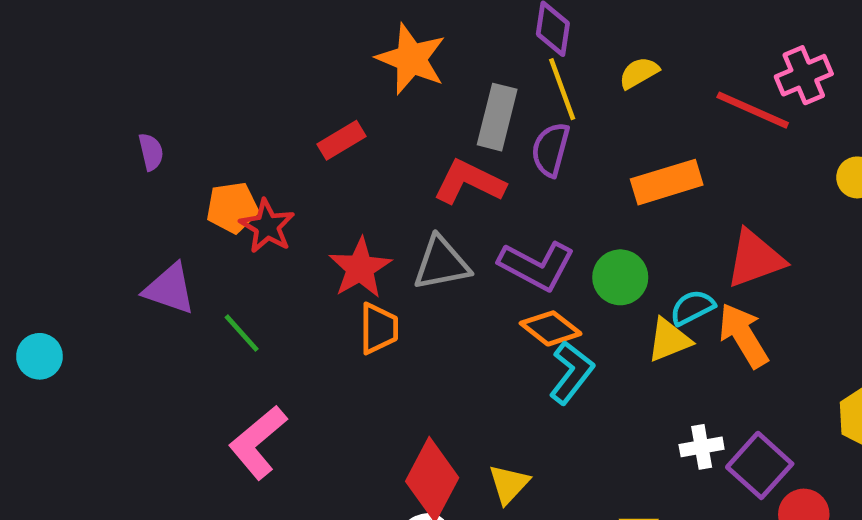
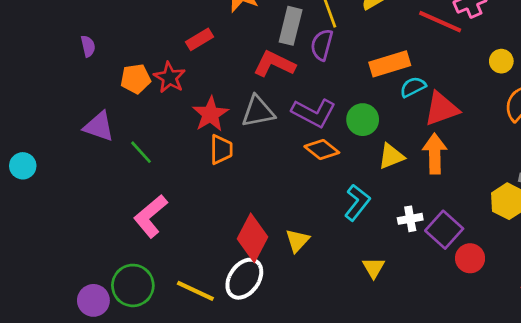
red star: (267, 226) -> (170, 77), moved
cyan semicircle: (692, 308) -> (413, 87), moved
orange arrow: (743, 335) -> (435, 154), turned 30
cyan L-shape: (571, 373) -> (357, 203), moved

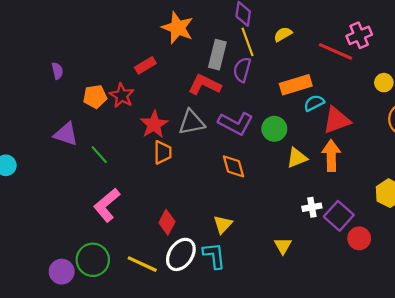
orange diamond: (322, 150) -> (234, 166), moved, turned 36
cyan L-shape: (357, 203) -> (214, 256), moved, turned -44
red diamond: (253, 238) -> (167, 222), moved, size x0.7

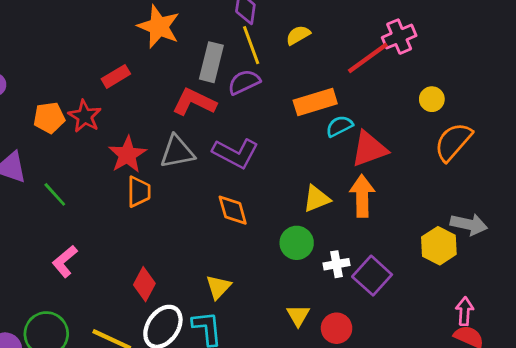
red line: (336, 51) -> (368, 58), turned -60
purple semicircle: (242, 70) -> (244, 82), turned 50
green circle: (274, 129) -> (297, 243), moved
pink L-shape: (107, 205) -> (65, 261), size x0.7
red circle: (359, 238) -> (337, 328), moved

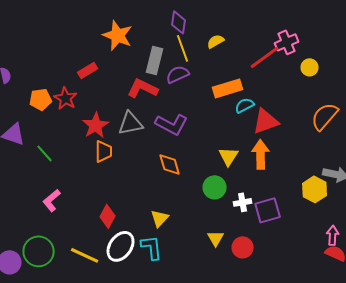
yellow circle: (432, 99) -> (310, 67), moved
yellow triangle: (317, 199) -> (229, 156), turned -35
purple square: (372, 276) -> (268, 210), turned 32

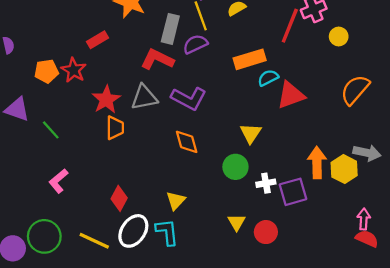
red line: (265, 57) -> (290, 26), turned -32
orange arrow: (261, 154) -> (317, 163), moved

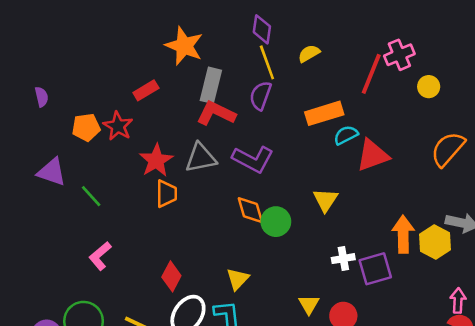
gray rectangle: (170, 29) -> (211, 85), moved
purple semicircle: (195, 44) -> (261, 96), turned -45
green circle: (235, 167) -> (276, 222), moved

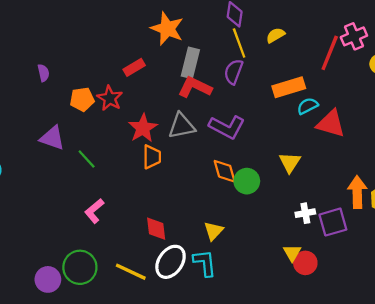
red triangle: (373, 155) -> (331, 124), turned 36
red diamond: (171, 276) -> (156, 229), turned -35
yellow triangle: (309, 304) -> (292, 253), moved

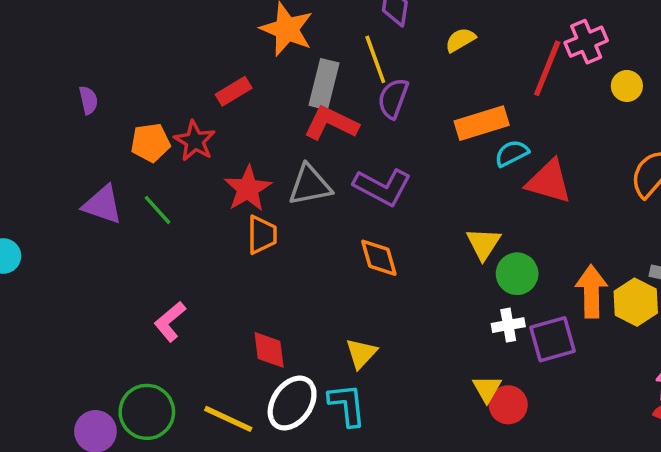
yellow line: (239, 43) -> (375, 59), moved
green line: (87, 159) -> (157, 210), moved
green circle: (247, 181) -> (517, 274), moved

